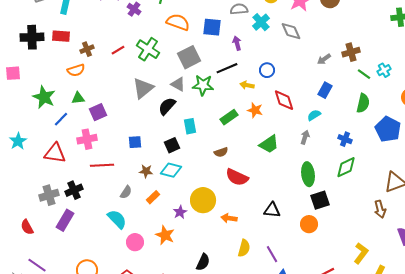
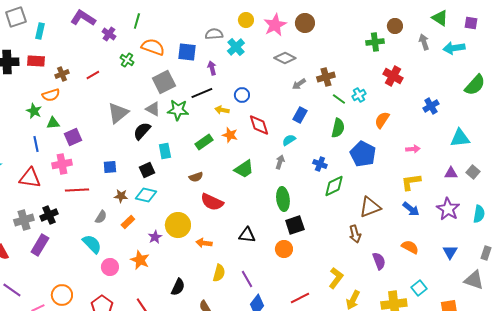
gray diamond: (291, 31) -> (285, 58), moved, turned -40
green cross: (148, 49) -> (127, 60), moved, size x0.6
green star: (44, 97) -> (34, 111), moved, size x0.7
blue line: (61, 119) -> (36, 144), turned -56
green diamond: (346, 167) -> (334, 186), moved

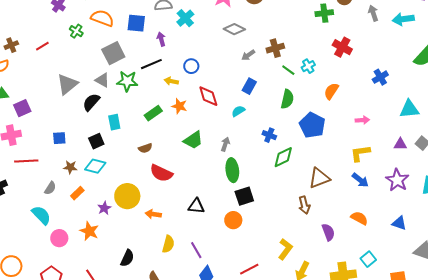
gray arrow: (280, 162) -> (225, 144), moved
blue triangle: (450, 252) -> (399, 223), turned -42

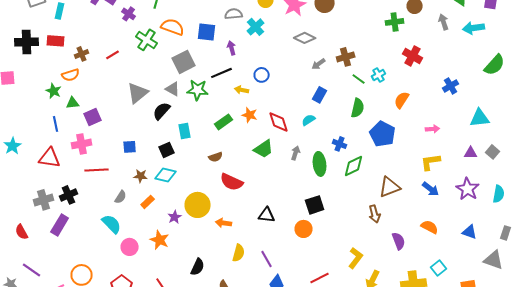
green cross: (76, 31) -> (147, 40), size x1.5
red diamond: (208, 96) -> (279, 122), moved
green ellipse: (232, 170) -> (320, 164), moved

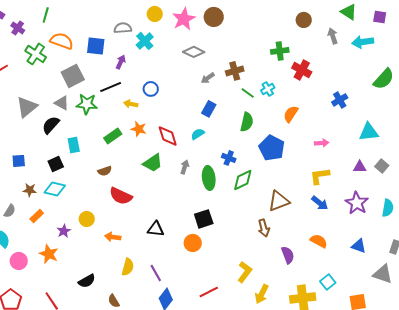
green cross: (395, 22) -> (280, 51), moved
purple arrow: (232, 48) -> (121, 62), turned 40
yellow circle: (198, 205) -> (87, 219), size x0.6
black semicircle: (198, 267) -> (87, 281), turned 36

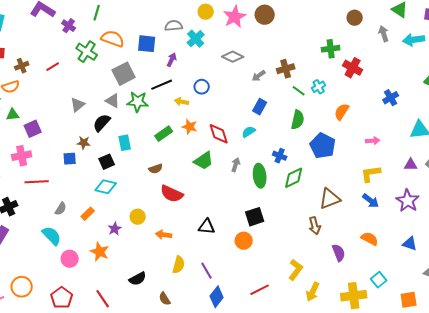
gray diamond: (194, 52) -> (233, 57), moved
gray triangle: (27, 107) -> (78, 105), size x0.7
brown star: (30, 190) -> (84, 143), moved

